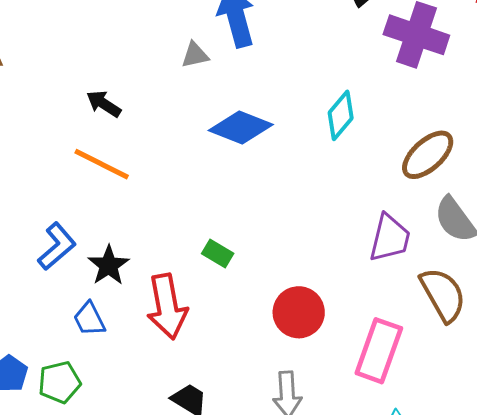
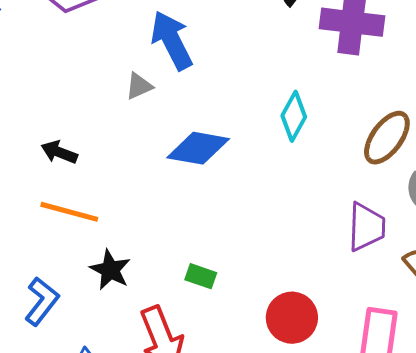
black star: (109, 265) -> (110, 270), moved

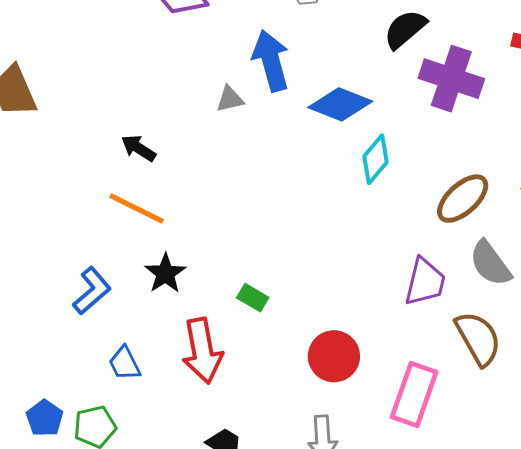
blue diamond: (198, 148) -> (340, 104), moved

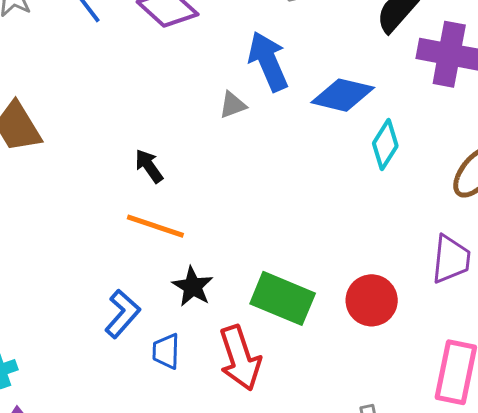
black arrow: (139, 148) -> (149, 166), turned 30
green rectangle: (253, 298) -> (283, 298), size x2.0
red circle: (334, 356) -> (372, 300), moved
blue trapezoid: (125, 363) -> (166, 351), moved, turned 36

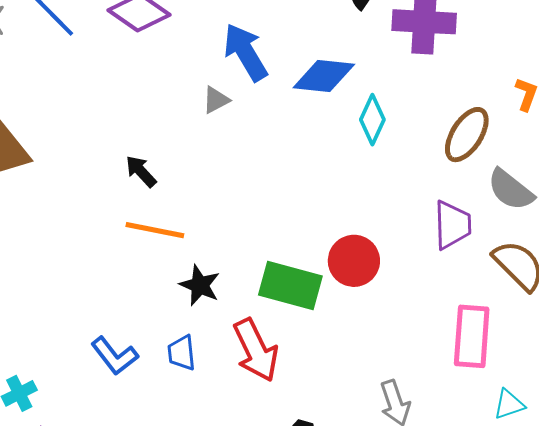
red circle: (372, 300) -> (354, 261), moved
blue L-shape: (122, 314) -> (115, 356), moved, turned 108

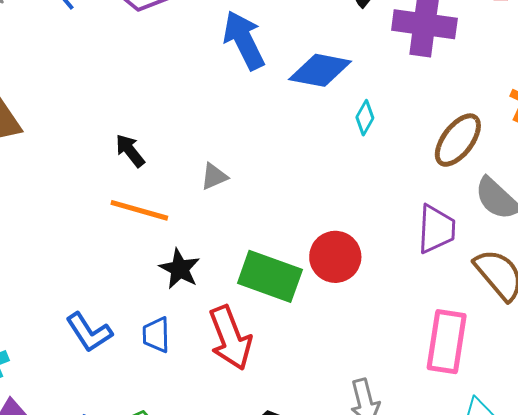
gray triangle: (216, 100) -> (214, 176), moved
cyan diamond: (372, 120) -> (365, 118), size x0.7

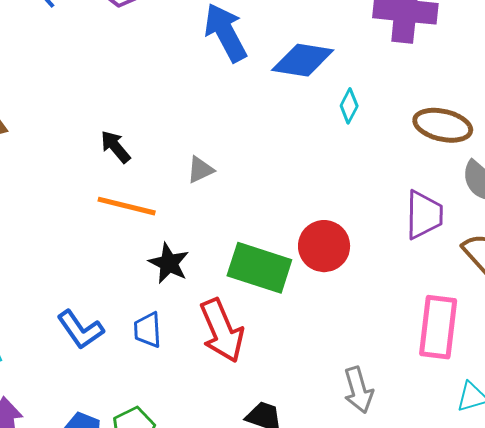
brown ellipse: (458, 140) -> (443, 125), turned 68

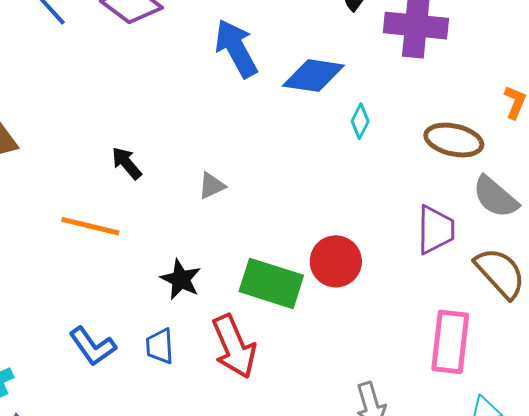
orange line: (127, 206) -> (90, 226), moved

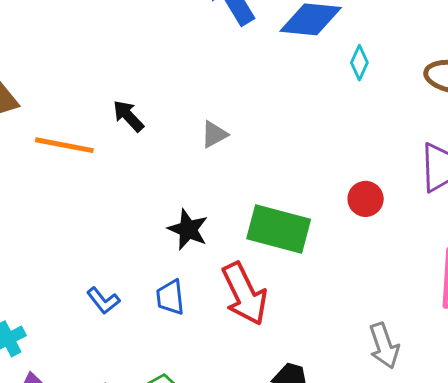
orange line: (90, 226) -> (64, 145), moved
red circle: (336, 261) -> (366, 199), moved, size x0.7
blue L-shape: (93, 346) -> (103, 301), size x0.7

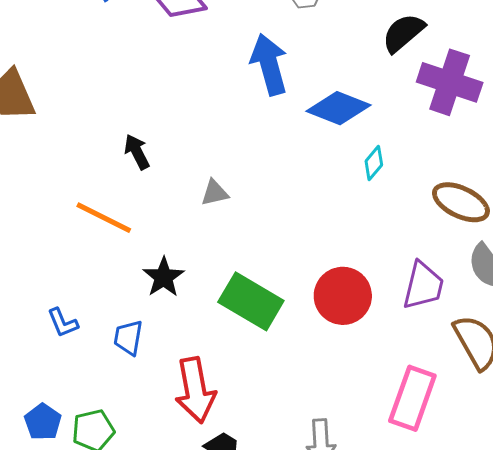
orange line: (64, 145) -> (104, 218), moved
red circle: (366, 199) -> (343, 296), size x1.6
red arrow: (244, 294) -> (195, 390), moved

